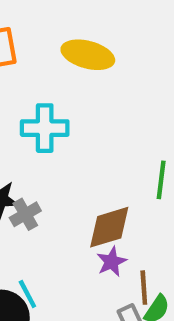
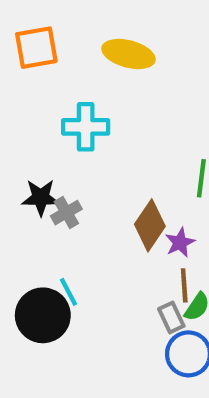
brown diamond: (109, 227) -> (150, 225), turned -39
purple star: (112, 262) -> (180, 243), moved

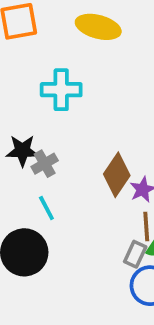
cyan line: (69, 292) -> (46, 208), moved
gray rectangle: (171, 317) -> (135, 254), turned 50

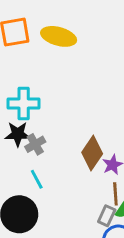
yellow ellipse: (98, 27) -> (59, 36), moved
cyan cross: (61, 90) -> (24, 103), moved

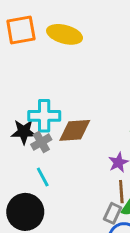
cyan cross: (24, 103) -> (44, 116), moved
brown diamond: (92, 153) -> (75, 130), moved, turned 52

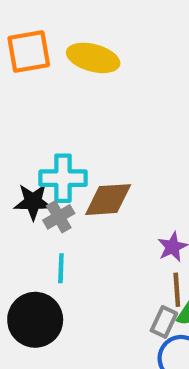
cyan line: (43, 177) -> (61, 268), turned 30

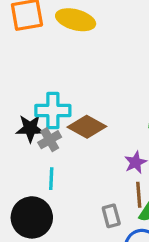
brown diamond: (108, 200) -> (87, 127), turned 33
gray rectangle: (164, 322) -> (111, 216), moved, turned -40

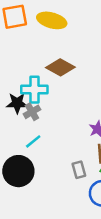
brown diamond: (87, 127) -> (60, 67), moved
cyan line: (51, 179) -> (33, 141), turned 49

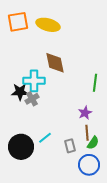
brown diamond: (60, 67) -> (55, 63), turned 50
cyan line: (33, 141) -> (45, 138), moved

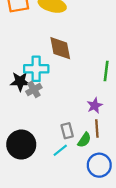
cyan line: (45, 138) -> (60, 150), moved
green semicircle: (93, 143) -> (84, 140), moved
gray rectangle: (70, 146) -> (67, 131), moved

